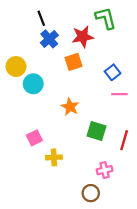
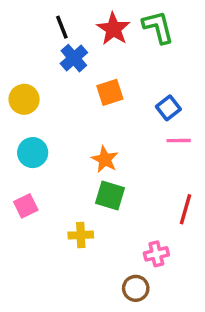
red star: (83, 37) -> (113, 29), moved, turned -30
cyan circle: (33, 84) -> (33, 153), moved
green square: (97, 131) -> (110, 196), moved
pink square: (34, 138) -> (26, 206), moved

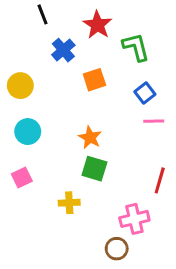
black line: (62, 27) -> (43, 14), moved
green L-shape: (158, 27) -> (136, 47), moved
pink cross: (156, 254) -> (134, 219), size x1.4

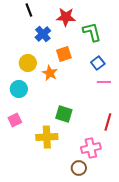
red star: (97, 25) -> (66, 17), turned -30
yellow circle: (20, 86) -> (28, 63), moved
orange star: (90, 137) -> (50, 73), moved
yellow cross: (69, 203) -> (47, 137), size x1.5

